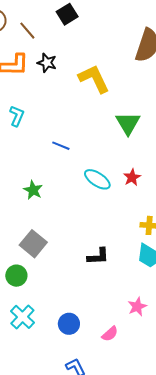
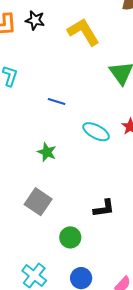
green star: (33, 190) -> (47, 152), moved
green circle: (16, 276) -> (70, 237), moved

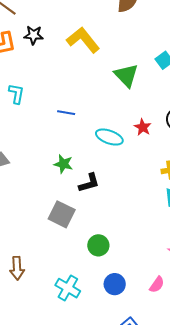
black L-shape: (104, 208) -> (89, 183), moved

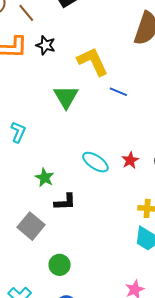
green triangle: (126, 75) -> (66, 97), moved
cyan L-shape: (16, 94) -> (18, 132), moved
blue line: (66, 113) -> (118, 92), moved

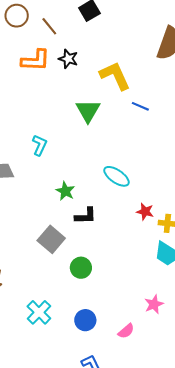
red star: (130, 160) -> (145, 212), moved, turned -30
green circle: (60, 265) -> (81, 268), moved

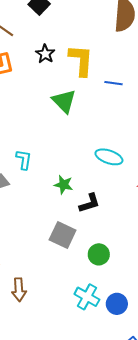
black star: (68, 59) -> (45, 54), moved, turned 30
yellow L-shape: (115, 76) -> (81, 60), turned 44
cyan L-shape: (40, 145) -> (24, 160), moved
cyan cross: (39, 312) -> (87, 297), moved

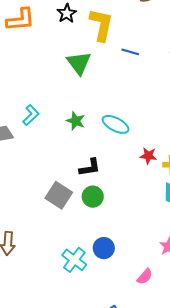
cyan L-shape: (24, 160) -> (31, 115), turned 30
green star: (64, 185) -> (76, 121), moved
green circle: (99, 254) -> (93, 197), moved
blue circle: (117, 304) -> (104, 248), moved

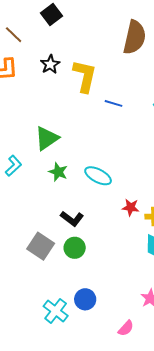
green triangle: (79, 63) -> (47, 138), moved, turned 32
black L-shape: (90, 167) -> (72, 219), turned 45

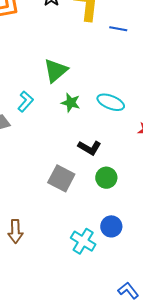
green circle: (75, 248) -> (106, 178), moved

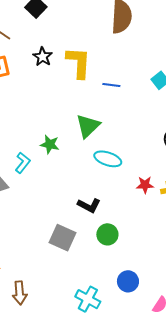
green triangle: (56, 71) -> (88, 126), moved
green star: (71, 103) -> (50, 144), moved
blue circle: (111, 226) -> (128, 281), moved

